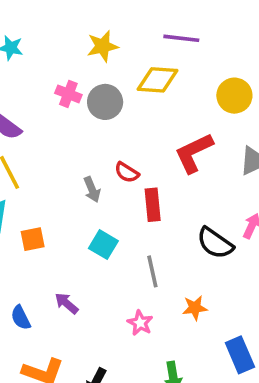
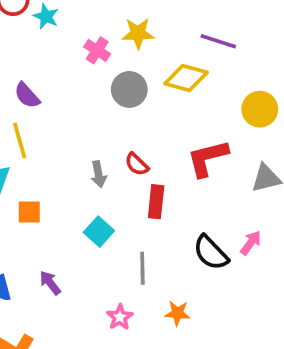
pink cross: (68, 94) -> (97, 50), moved

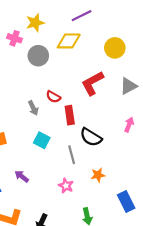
purple line: (218, 41) -> (82, 16), turned -30
black semicircle: (211, 253) -> (91, 137), moved

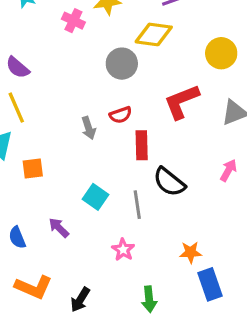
gray circle: (38, 56) -> (122, 64), moved
red semicircle: (53, 97) -> (121, 115), turned -56
cyan square: (42, 140) -> (95, 197), moved
orange star: (98, 175) -> (191, 252), moved

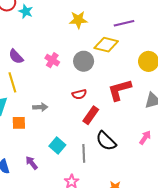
pink cross: (73, 21) -> (52, 60), moved
gray arrow: (89, 128) -> (40, 107), moved, turned -80
red rectangle: (142, 145) -> (91, 115), turned 30

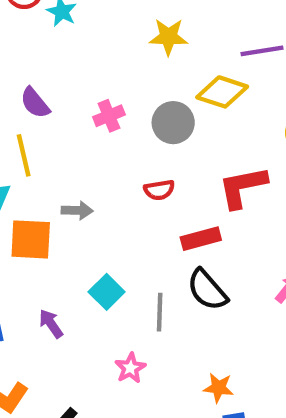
pink cross: (52, 60) -> (109, 116), turned 32
red rectangle: (91, 115) -> (201, 239), moved, turned 36
orange square: (19, 123) -> (31, 239), size x1.5

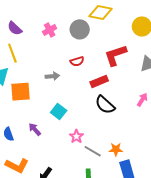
gray arrow: (77, 210) -> (52, 76), moved
gray line: (160, 312) -> (93, 151), moved, turned -54
pink star: (130, 368) -> (76, 136), moved

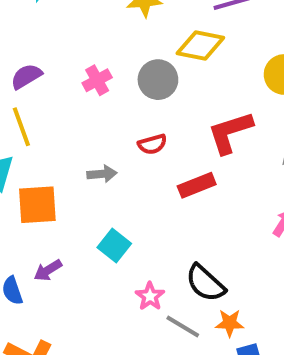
purple semicircle: (15, 28) -> (26, 76), turned 105
black semicircle: (105, 105) -> (205, 283), moved
purple arrow: (35, 129) -> (48, 270), moved, turned -80

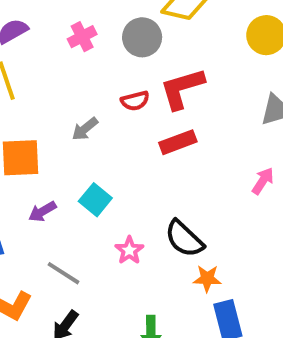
red L-shape: (230, 132) -> (182, 88), moved
gray arrow: (102, 174) -> (85, 129), turned 144
purple arrow: (48, 270) -> (42, 212), moved
gray line: (183, 326) -> (64, 273), moved

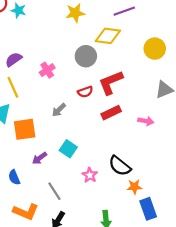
pink cross: (82, 37) -> (47, 70), moved
pink arrow: (263, 181) -> (146, 121), moved, turned 72
gray line: (64, 273) -> (54, 191), turned 30

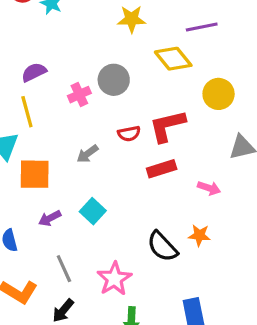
yellow diamond: (108, 36) -> (173, 59), turned 35
yellow circle: (155, 49) -> (219, 94), moved
gray circle: (86, 56) -> (114, 80), moved
pink star: (90, 175) -> (114, 279), moved, size x1.5
orange star: (134, 187) -> (199, 235), moved

